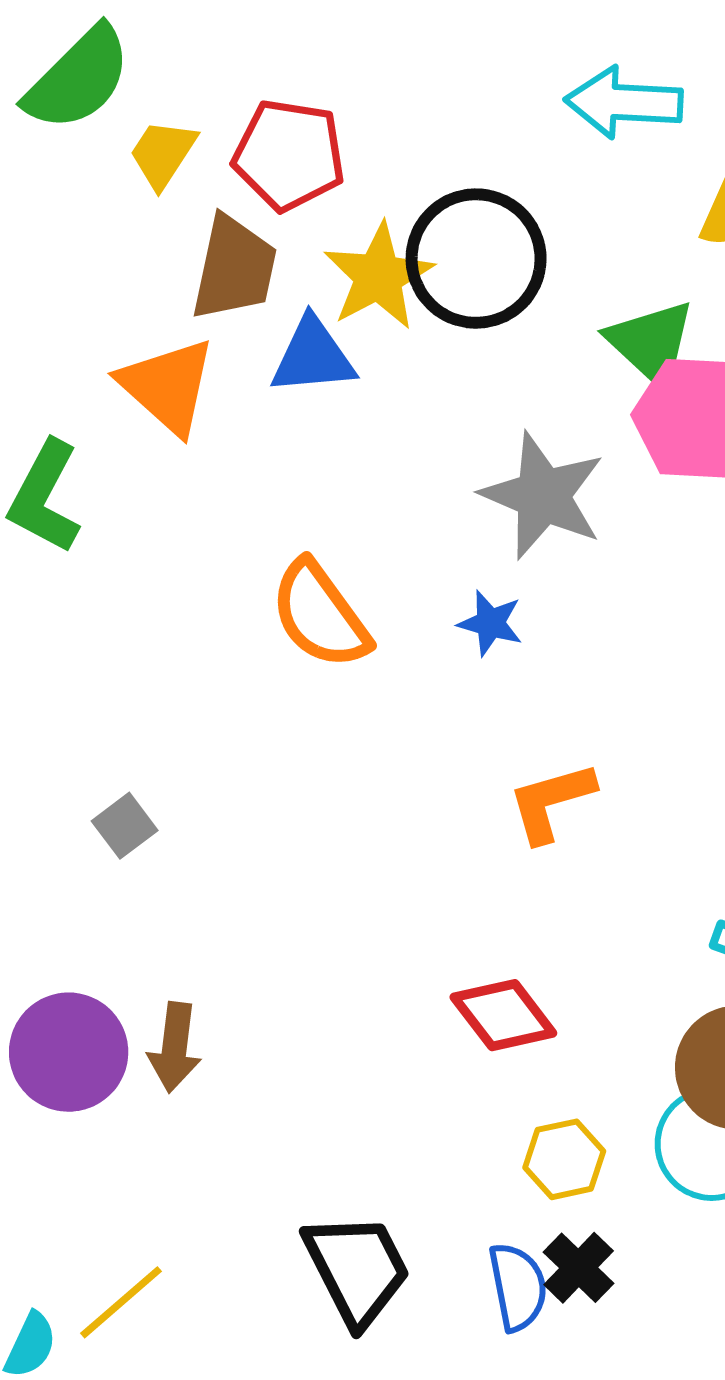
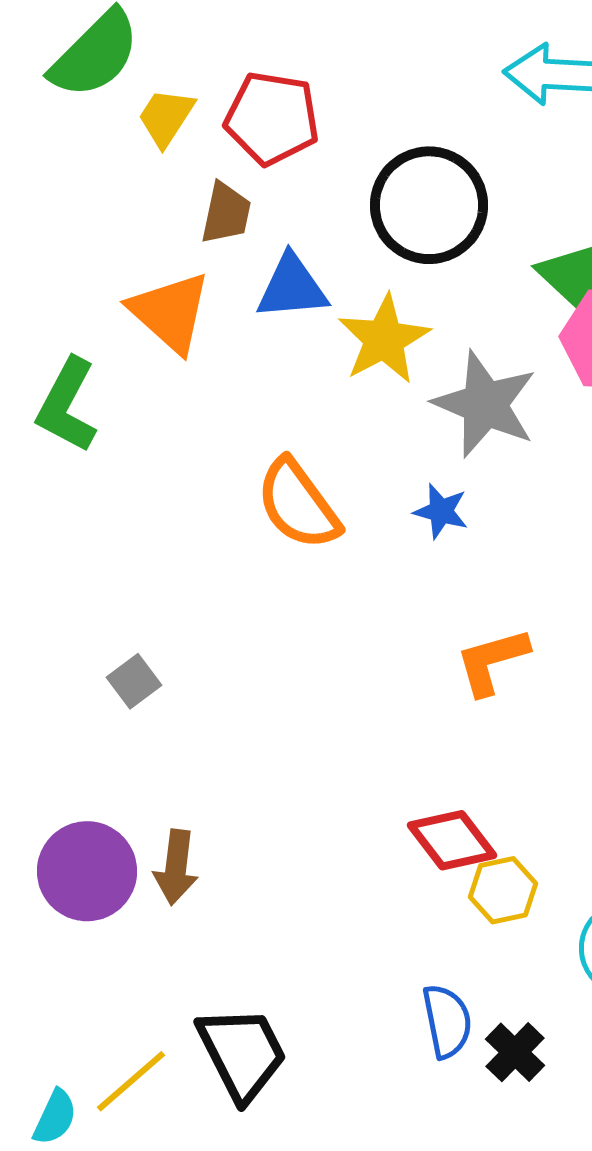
brown trapezoid: (234, 268) -> (226, 213), size x0.7
yellow star: (378, 276) -> (384, 339), moved
yellow hexagon: (564, 1159) -> (503, 890), moved
black trapezoid: (357, 1269) -> (242, 1053), moved
blue semicircle: (518, 1287) -> (447, 1021), moved

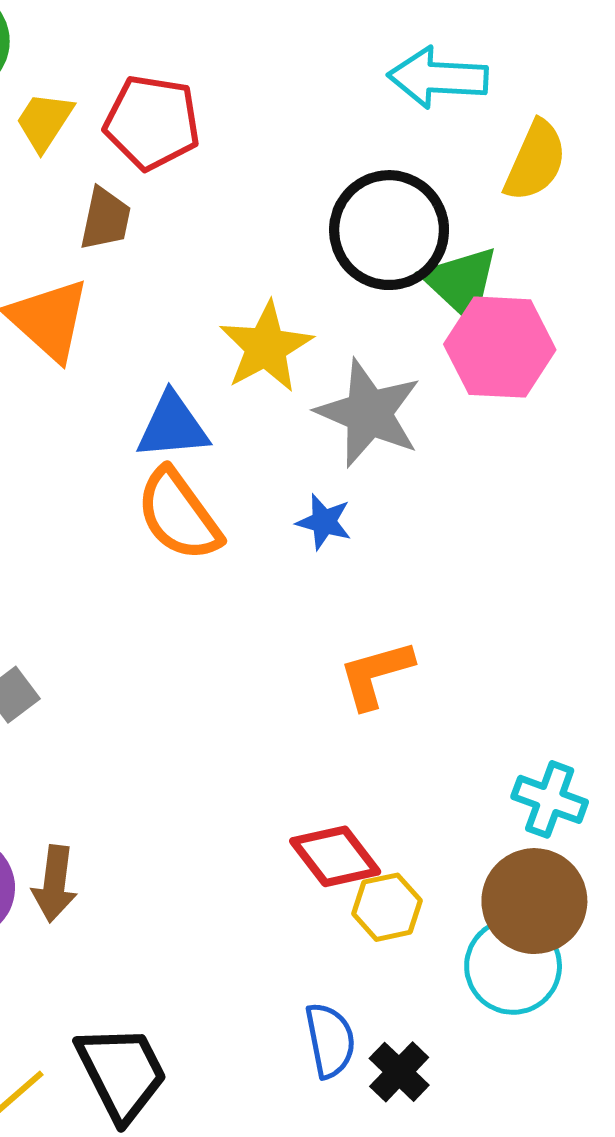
black circle: (429, 205) -> (389, 230), moved
blue triangle: (292, 287) -> (172, 426), moved

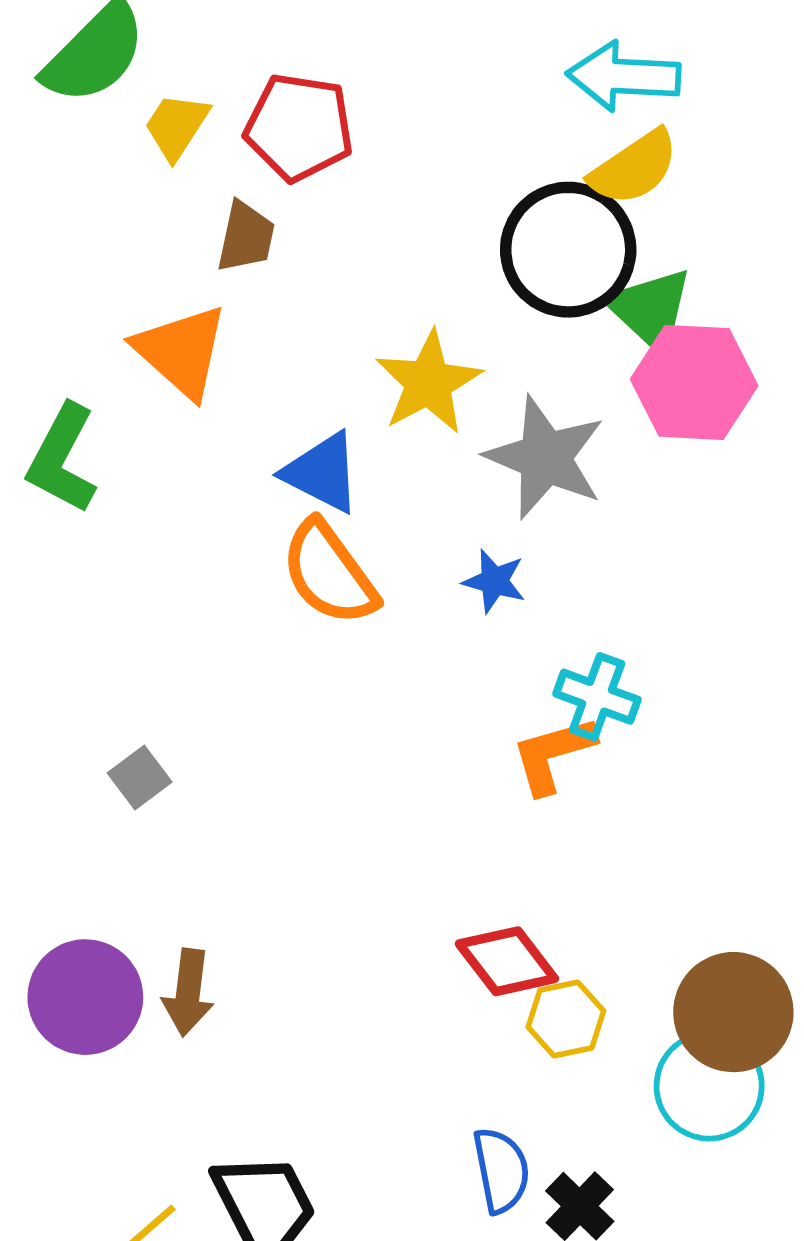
yellow semicircle: (535, 161) -> (634, 168), moved, turned 32
blue triangle: (172, 426) -> (322, 473), turned 32
cyan cross: (550, 799) -> (597, 697), moved

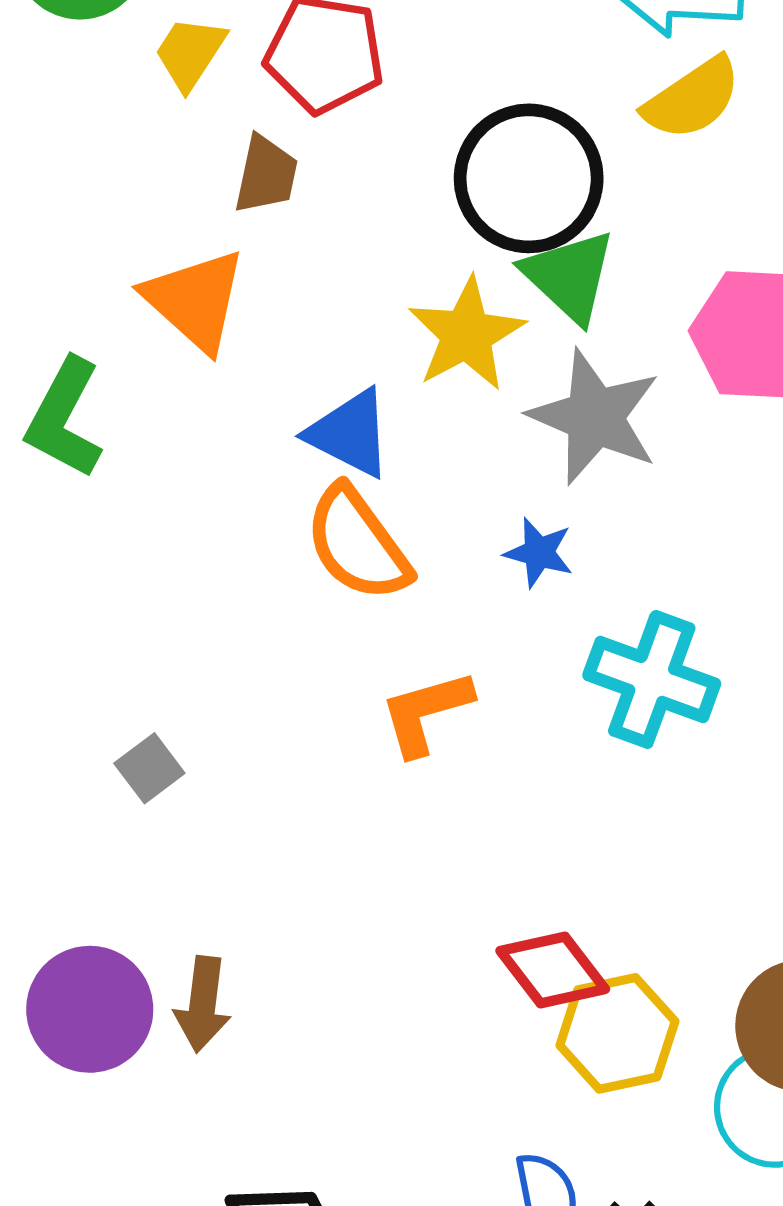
black circle: (568, 250) -> (529, 178), moved
green triangle: (650, 310) -> (569, 276), moved
cyan cross: (597, 697) -> (652, 679), size x1.4
orange L-shape: (553, 754) -> (426, 712), moved
yellow hexagon: (566, 1019) -> (617, 1033), size x1.4

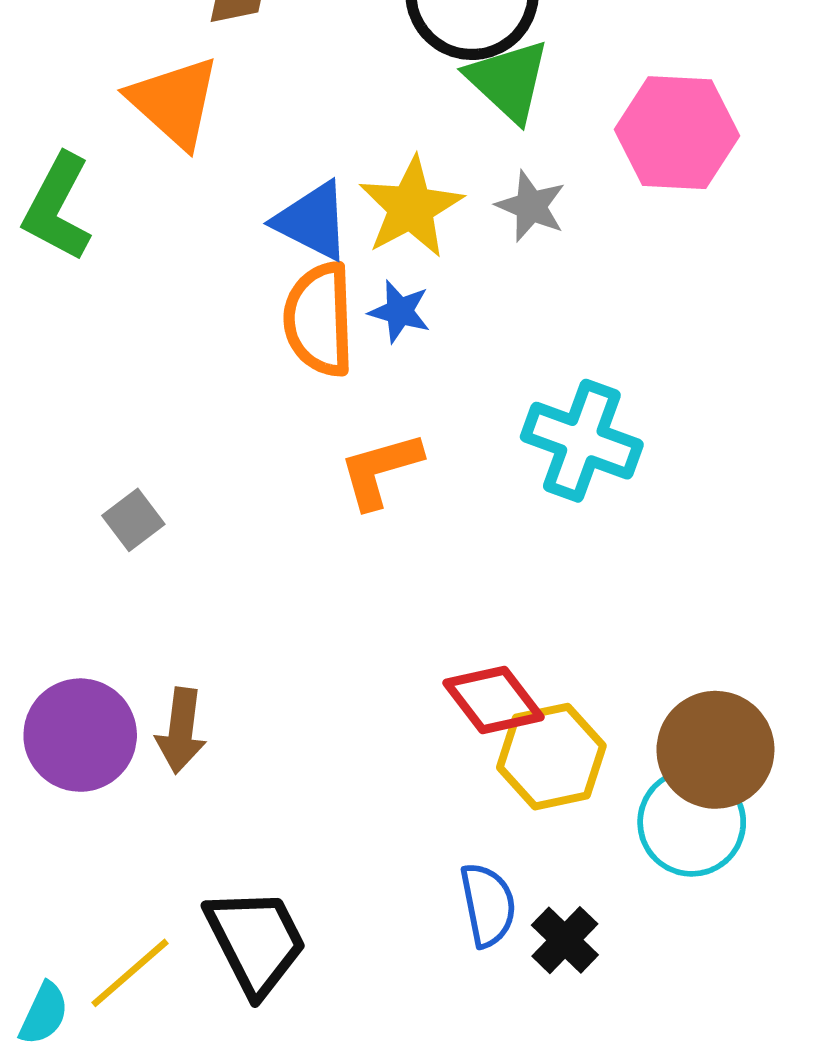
yellow star: (467, 334) -> (411, 207), moved
gray star: (595, 417) -> (531, 206), size x0.6
orange semicircle: (357, 544) -> (319, 319), turned 34
blue star: (539, 553) -> (400, 312), moved

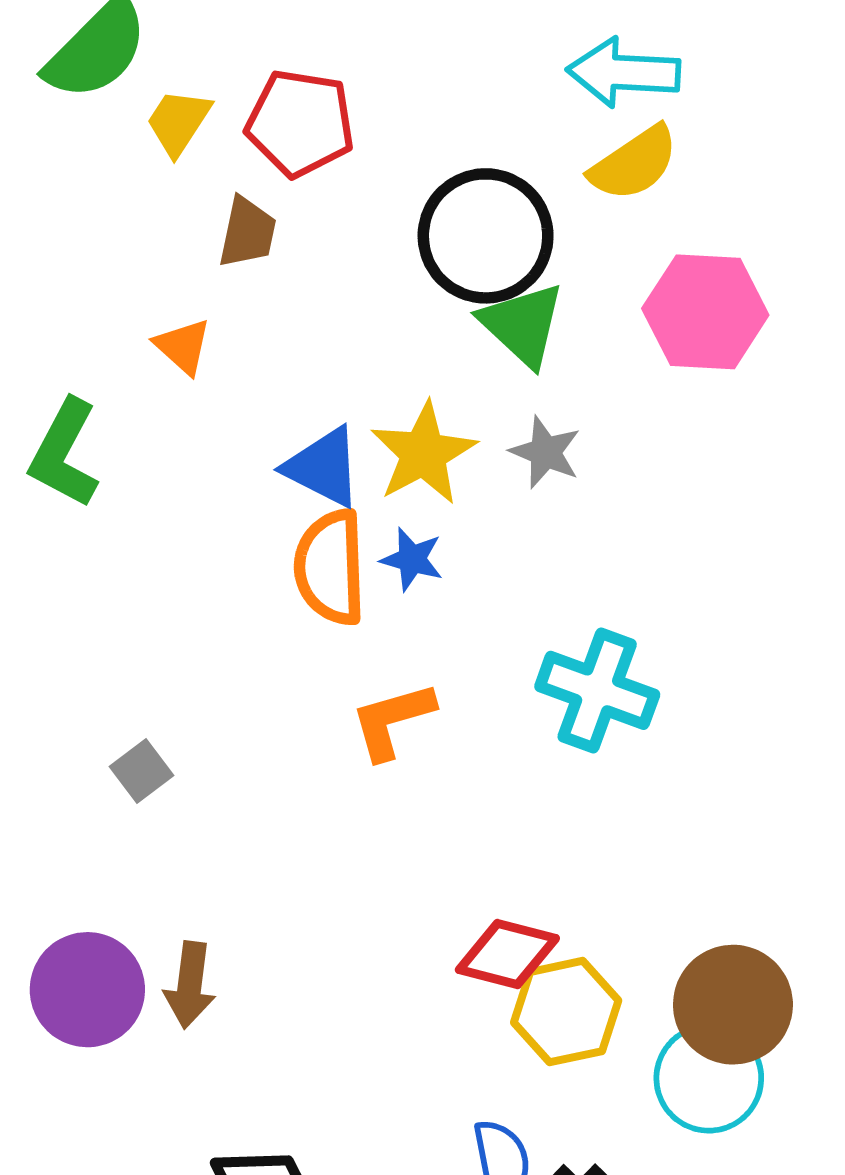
orange triangle: (174, 102) -> (183, 346), size x0.6
pink hexagon: (677, 133) -> (705, 312), moved
red diamond: (494, 700) -> (507, 954), turned -38

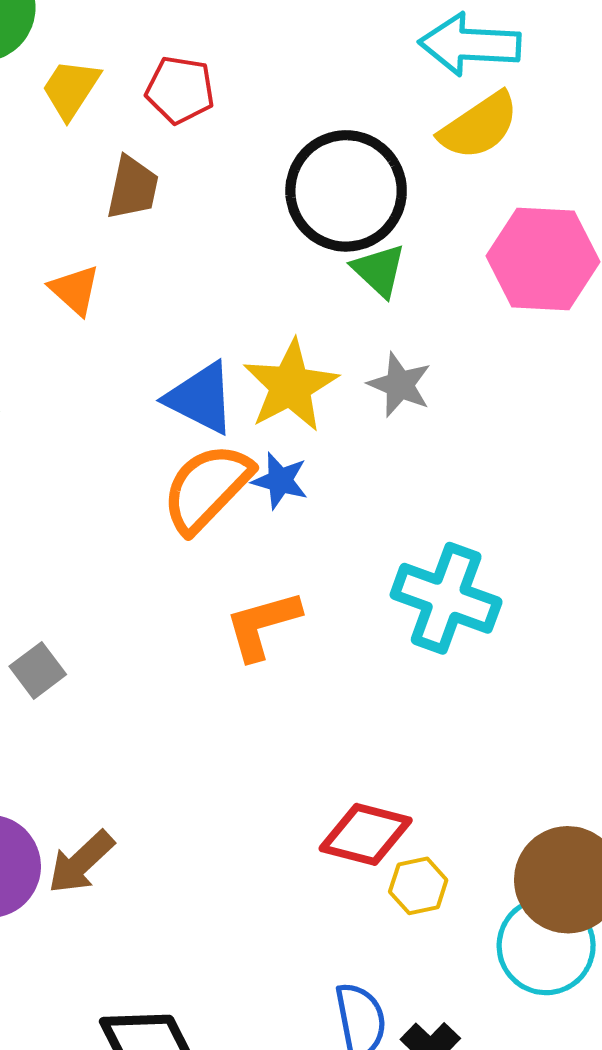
red pentagon: (300, 123) -> (180, 90), size x0.7
green triangle: (522, 324) -> (379, 270), size x0.7
orange semicircle: (330, 567) -> (207, 488), turned 46
brown arrow: (190, 985) -> (81, 862), turned 40
yellow hexagon: (566, 1012) -> (418, 886), size x0.6

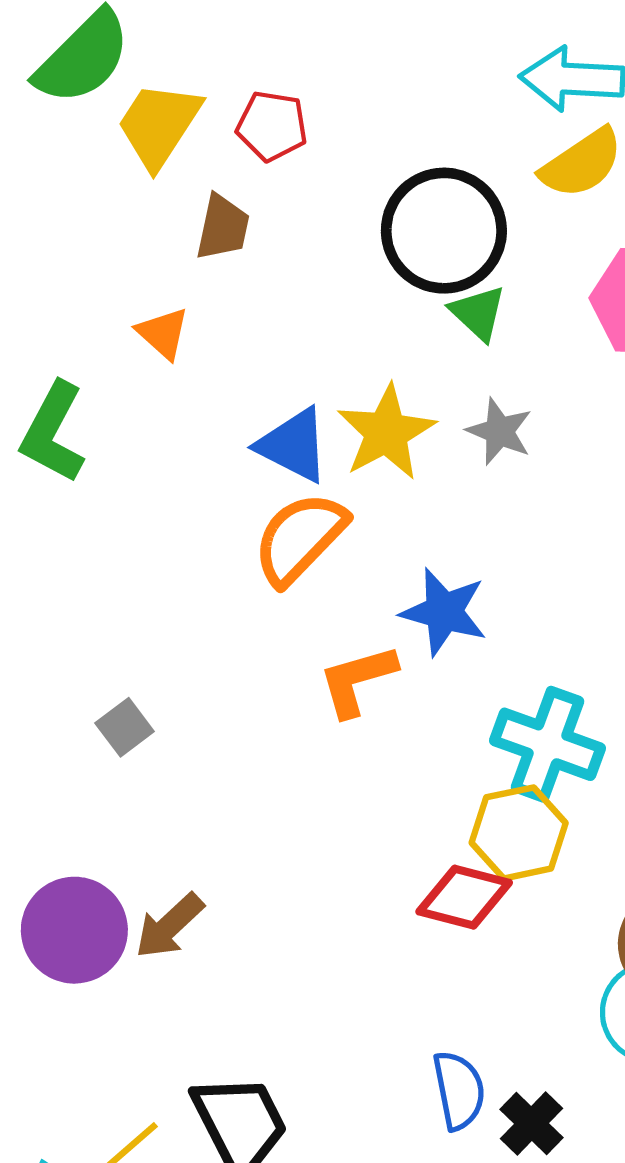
yellow trapezoid: (71, 89) -> (159, 125), size x1.4
blue star: (280, 481) -> (444, 612), moved, size x1.5
cyan cross: (446, 598) -> (547, 744), moved
yellow hexagon: (418, 886) -> (519, 833), moved, size x1.6

